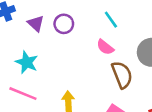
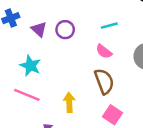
cyan line: (111, 20) -> (109, 26), turned -70
brown semicircle: (122, 75) -> (104, 81), moved

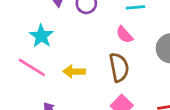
yellow arrow: (69, 102) -> (74, 71), moved, turned -96

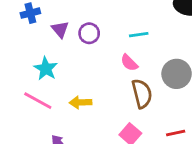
brown semicircle: (119, 67) -> (142, 94), moved

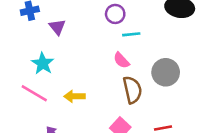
purple circle: (89, 33) -> (115, 14), moved

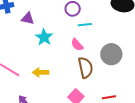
purple triangle: (57, 27) -> (28, 19), turned -40
cyan star: (43, 63) -> (44, 37), moved

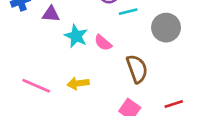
pink semicircle: (77, 45) -> (103, 43), moved
gray circle: (111, 54) -> (166, 28), moved

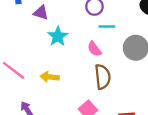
pink semicircle: (103, 43) -> (94, 49), moved

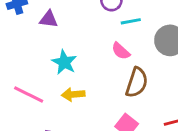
cyan star: (58, 36) -> (64, 62), moved
brown semicircle: (103, 77) -> (137, 82), turned 35

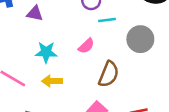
pink semicircle: (121, 51) -> (86, 46), moved, turned -90
cyan star: (64, 62) -> (46, 52), turned -30

